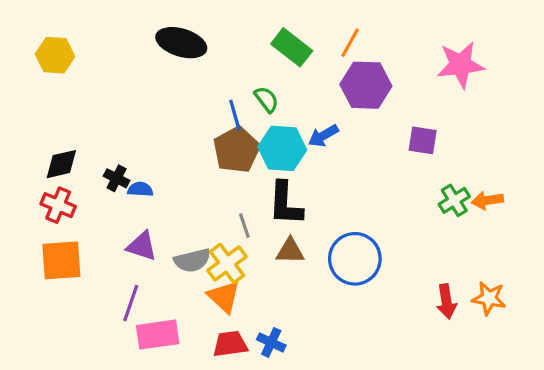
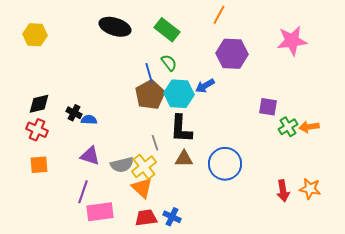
orange line: (350, 43) -> (219, 15), moved
green rectangle: (292, 47) -> (167, 30), moved
purple square: (423, 140) -> (268, 107), moved
orange square: (61, 260) -> (39, 165), size x0.7

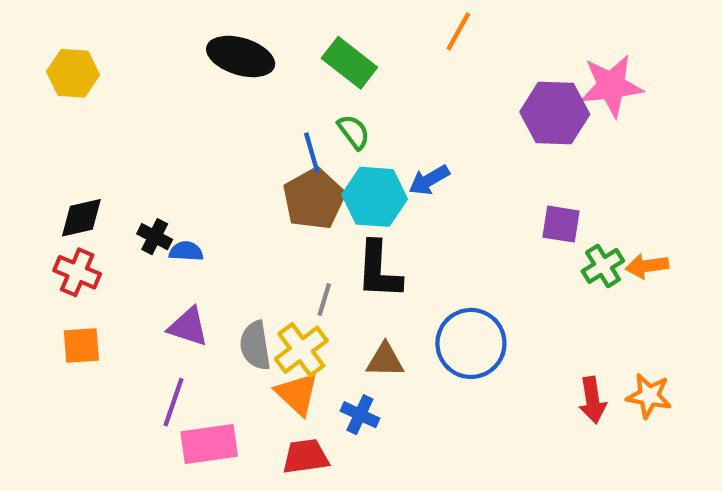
purple hexagon: (232, 54) -> (555, 113), moved
gray line: (155, 143) -> (324, 299), turned 35
brown triangle: (184, 159) -> (385, 360), moved
gray semicircle: (122, 165) -> (255, 346), turned 95
blue cross: (172, 217) -> (360, 415), moved

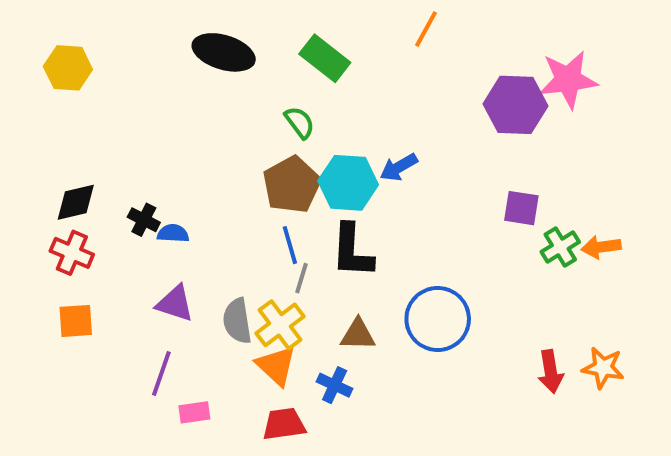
green semicircle: (354, 132) -> (300, 122), moved
blue line: (312, 153) -> (290, 245), moved
pink rectangle: (209, 444) -> (194, 412), size x0.6

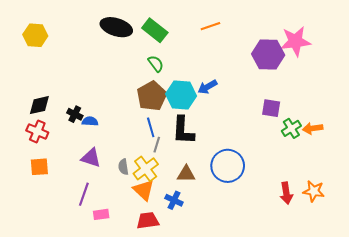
orange line: (426, 29) -> (210, 26), moved, turned 42
green rectangle: (325, 58) -> (155, 30), moved
gray semicircle: (237, 321) -> (123, 167), size x0.7

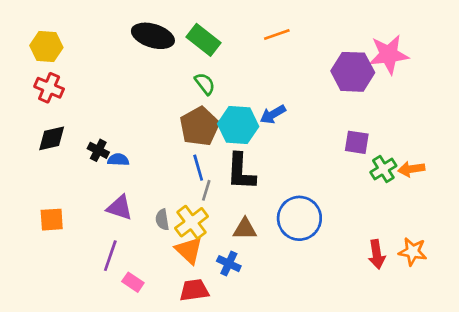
red cross: (37, 131) -> (49, 88), moved
pink rectangle: (101, 214) -> (133, 282), turned 42

